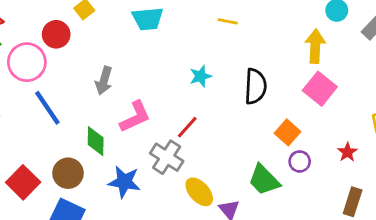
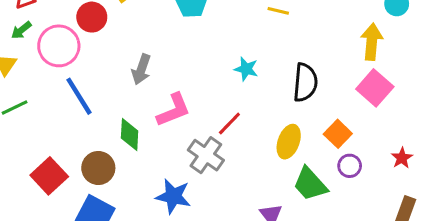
cyan star: (201, 76) -> (246, 69), turned 30
blue star: (124, 182) -> (173, 196), moved
yellow ellipse: (199, 192) -> (289, 142), moved, turned 60

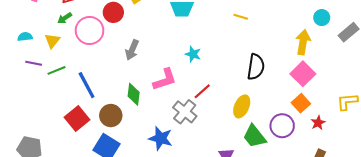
gray arrow: (141, 69) -> (132, 50), moved
cyan star: (246, 69) -> (193, 54), moved
blue line: (79, 96) -> (87, 85), moved
orange square: (338, 134) -> (301, 103), moved
purple circle: (350, 166) -> (282, 126), size x1.5

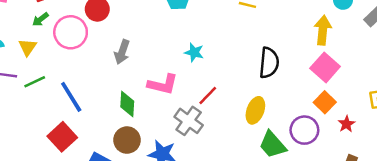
pink L-shape: (165, 79) -> (163, 84), turned 35
brown circle: (111, 116) -> (127, 140), moved

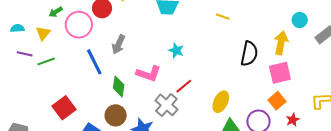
black semicircle: (269, 63) -> (249, 54), moved
pink square: (325, 67) -> (280, 73), turned 30
blue line: (71, 97) -> (94, 62), moved

